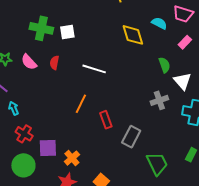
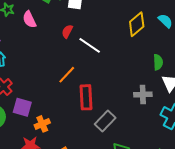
yellow diamond: (133, 35) -> (137, 24), turned 50
red semicircle: (54, 63) -> (67, 31), moved
red rectangle: (106, 120) -> (86, 97), size x1.4

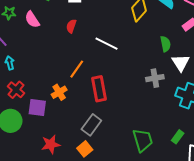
white line: (90, 45) -> (106, 44), moved
gray rectangle: (105, 121) -> (91, 125), moved
orange cross: (42, 124) -> (59, 92), moved

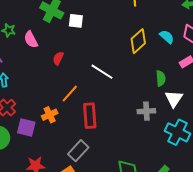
red semicircle: (71, 26) -> (58, 58), moved

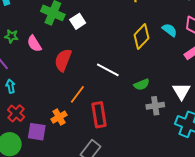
white square: (76, 21) -> (78, 21), turned -35
red semicircle: (58, 58) -> (63, 60), size x1.6
green semicircle: (161, 78) -> (142, 84), moved, turned 77

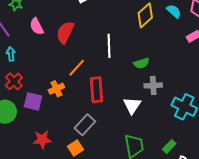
pink semicircle: (34, 44) -> (37, 26), moved
white line: (108, 70) -> (109, 46), turned 55
white triangle: (181, 91) -> (132, 105), moved

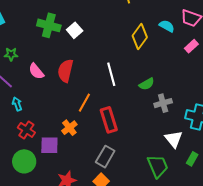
white triangle: (132, 105) -> (174, 139), moved

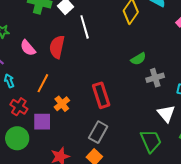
white line: (111, 74) -> (85, 27), moved
orange line: (84, 103) -> (43, 83), moved

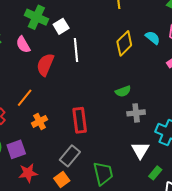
pink semicircle: (28, 48) -> (23, 45), moved
purple square: (42, 122) -> (16, 149), moved, turned -30
green trapezoid: (151, 141) -> (103, 173), moved

